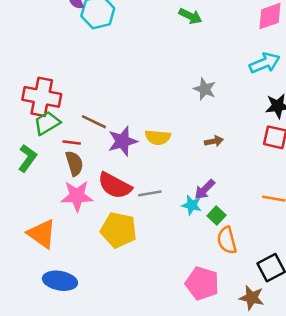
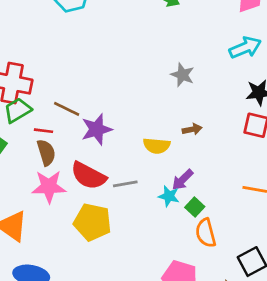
yellow semicircle: (158, 137) -> (157, 146), moved

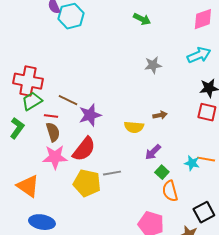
gray star: (183, 75) -> (153, 65), moved, turned -30
red semicircle: (88, 176) -> (84, 149), turned -80
gray line: (125, 184) -> (112, 173), moved
cyan star: (169, 196) -> (192, 163), moved

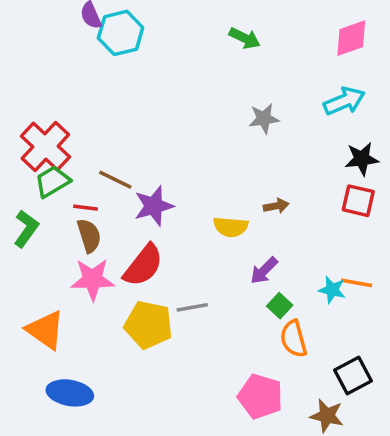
red cross: (28, 81) -> (45, 147), turned 32

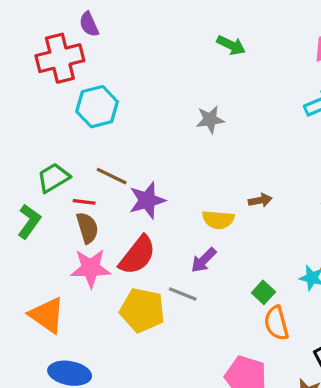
cyan hexagon: (121, 33) -> (97, 107), moved
gray star: (264, 119) -> (210, 120), moved
red cross: (45, 147) -> (60, 58), moved, turned 33
purple arrow: (264, 271) -> (204, 260), moved
gray line: (192, 307) -> (183, 294), turned 32

